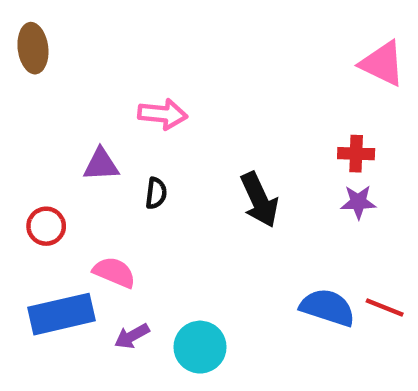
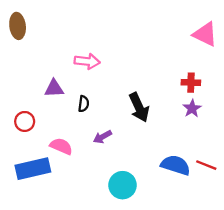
purple star: (358, 202) -> (192, 108), turned -30
purple arrow: (132, 336) -> (102, 137), moved
cyan circle: (200, 347) -> (123, 185), moved

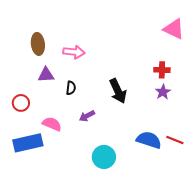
brown ellipse: (18, 26) -> (38, 44), moved

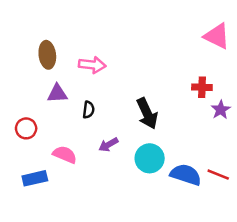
purple star: (163, 92) -> (221, 110), moved
blue rectangle: (28, 143) -> (35, 178), size x0.7
cyan circle: (104, 157) -> (150, 158), moved

